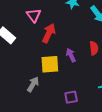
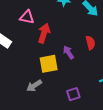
pink triangle: (34, 15) -> (27, 17), turned -35
gray arrow: (33, 84) -> (34, 86), turned -147

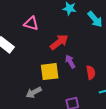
red arrow: (44, 33) -> (59, 42), moved, turned 30
red semicircle: (90, 43) -> (91, 73), moved

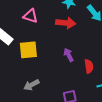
red arrow: (59, 42) -> (66, 23), moved, turned 42
yellow square: (50, 72) -> (28, 50), moved

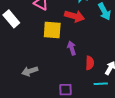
yellow square: (28, 50) -> (52, 30), moved

